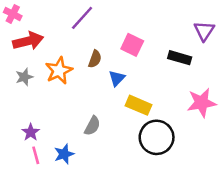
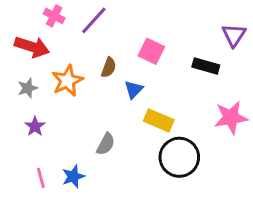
pink cross: (13, 14) -> (54, 16), moved
red arrow: (28, 41) -> (32, 47), turned 32
purple star: (31, 132) -> (35, 126), moved

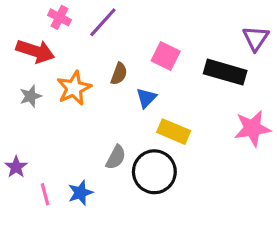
black rectangle: (206, 66) -> (225, 72), size x1.4
purple star: (35, 126) -> (16, 167), moved
black circle: (179, 157) -> (154, 172), moved

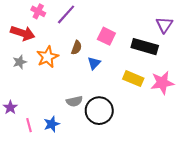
yellow rectangle: (174, 132) -> (133, 79), moved
gray semicircle: (116, 157) -> (74, 101), turned 49

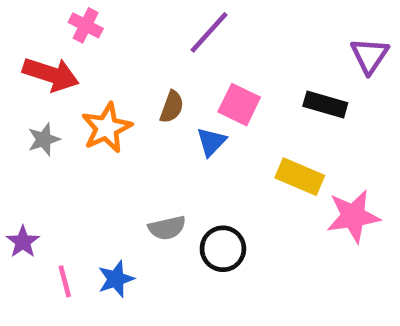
purple line: (66, 14) -> (209, 32), moved
pink square: (106, 36) -> (239, 105), moved
black rectangle: (145, 47) -> (325, 105), size x0.7
pink star: (162, 83) -> (353, 216), moved
black circle: (99, 111) -> (223, 249), size x0.7

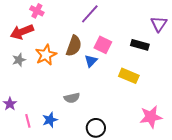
red arrow: (51, 74) -> (22, 32), turned 140
brown semicircle: (172, 107) -> (74, 46), size x1.5
pink star: (353, 216) -> (151, 117), moved
black circle: (223, 249) -> (96, 128), moved

